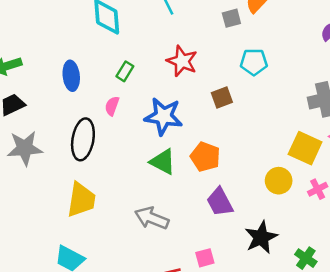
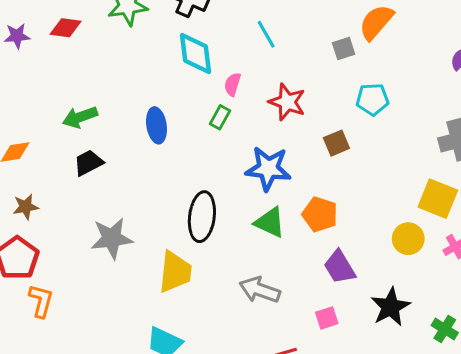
pink semicircle: (112, 106) -> (232, 84), moved
black ellipse: (83, 139) -> (202, 217), moved
gray star: (25, 148) -> (112, 238), moved
pink square: (205, 258) -> (327, 318), moved

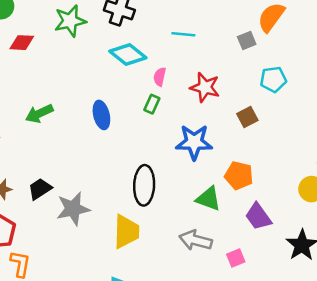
cyan line: (266, 34) -> (183, 34), turned -50
cyan diamond: (195, 53) -> (128, 55), turned -39
black trapezoid: (88, 163) -> (40, 189), moved
green triangle: (270, 222) -> (208, 199), moved
pink square: (327, 318) -> (236, 258), moved

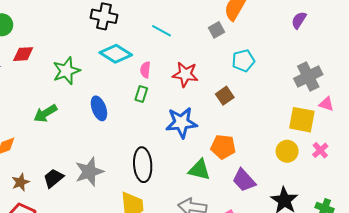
green star: (70, 21) -> (66, 71), moved
cyan line: (183, 34) -> (161, 31), turned 30
gray star: (73, 209) -> (89, 172), moved

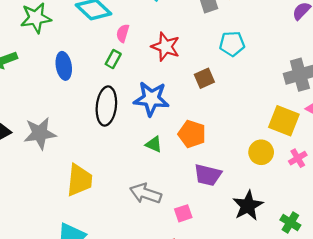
black ellipse: (143, 165) -> (106, 106), moved
green triangle: (199, 170) -> (154, 144), moved, size x0.7
purple trapezoid: (244, 180) -> (208, 175), turned -45

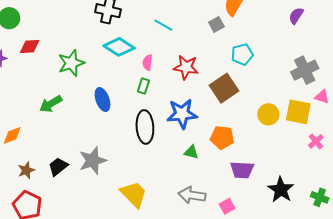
brown square: (204, 78) -> (224, 88), size x1.6
yellow circle: (261, 152) -> (268, 114), moved
yellow trapezoid: (79, 180) -> (134, 194), turned -40

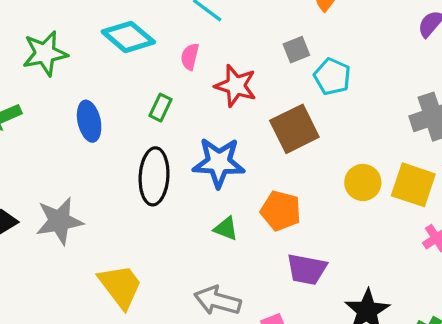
gray square: (216, 24) -> (296, 50), moved
cyan pentagon: (242, 54) -> (332, 77), turned 30
pink semicircle: (147, 63) -> (190, 57), moved

